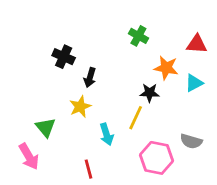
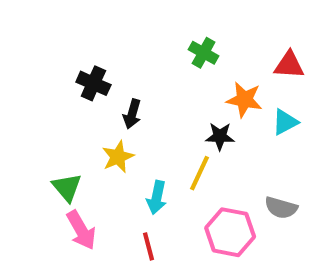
cyan arrow: (107, 134) -> (157, 198), turned 30
pink arrow: (29, 157) -> (81, 230), moved
red line: (89, 169) -> (148, 246), moved

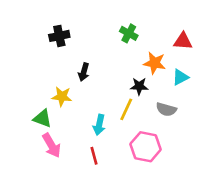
black cross: (93, 83) -> (59, 36), moved, turned -36
yellow star: (118, 157) -> (62, 97), moved, turned 30
green triangle: (67, 187) -> (43, 118), turned -30
gray semicircle: (281, 208) -> (166, 109), moved

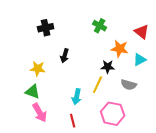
red triangle: (183, 41) -> (142, 32), turned 35
yellow star: (62, 97) -> (38, 69), moved

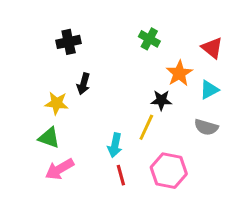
orange star: (120, 49) -> (179, 73), turned 30
black arrow: (65, 56) -> (83, 84), moved
gray semicircle: (129, 85) -> (206, 127), moved
pink arrow: (40, 113) -> (60, 169), turned 90
red line: (73, 121) -> (121, 175), moved

